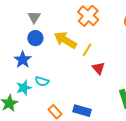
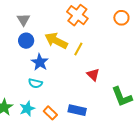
blue star: (23, 60) -> (40, 62), moved
red triangle: (98, 68) -> (93, 75), moved
cyan star: (24, 88) -> (27, 109), moved

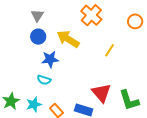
yellow line: (78, 49) -> (110, 50), moved
blue star: (40, 62) -> (50, 59), turned 30
red triangle: (93, 75) -> (101, 93), moved, size x1.5

